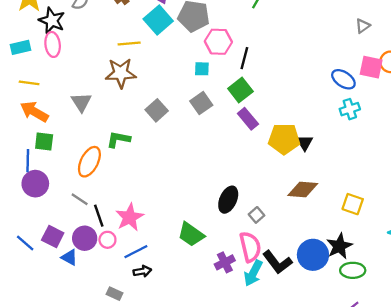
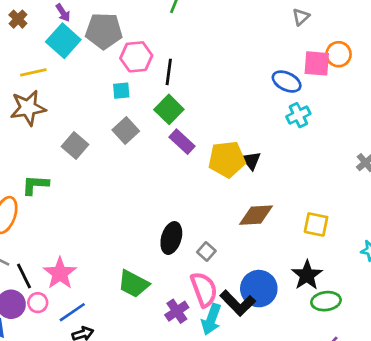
blue circle: (313, 255) -> (259, 289), moved

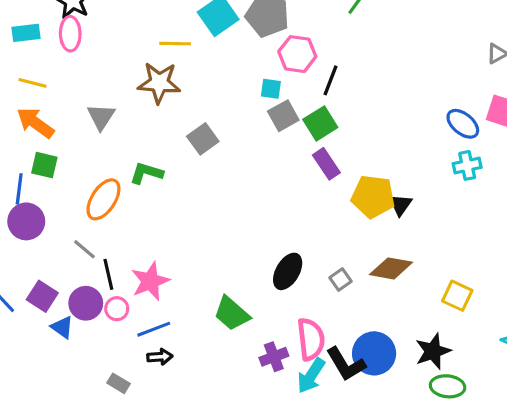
gray square: (126, 130) -> (283, 116), moved
gray square: (206, 252) -> (340, 280), moved

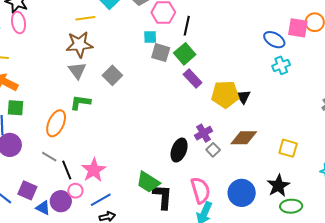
gray square: (283, 116) -> (161, 53), turned -36
gray triangle: (101, 117) -> (77, 71), moved
purple circle: (86, 303) -> (61, 201), moved
purple cross: (274, 357) -> (203, 133), moved
black L-shape: (346, 364) -> (163, 197), moved, turned -136

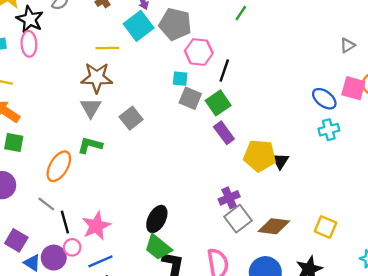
brown diamond: (244, 138) -> (274, 226), moved
black ellipse: (179, 150) -> (157, 219), moved
gray square: (213, 150) -> (238, 219), size x1.6

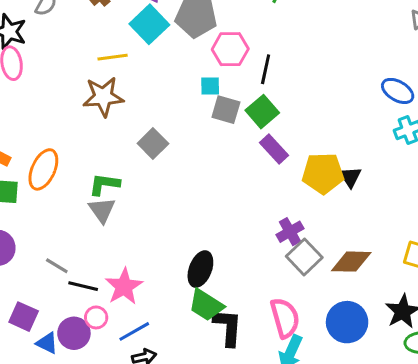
gray triangle: (91, 108) -> (102, 210), moved
orange ellipse: (59, 166) -> (43, 169), moved
black line: (65, 222) -> (83, 286), turned -55

